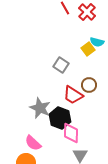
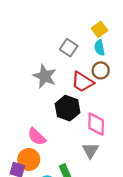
cyan semicircle: (97, 42) -> (100, 48), moved, turned 64
gray star: (40, 108) -> (45, 76), moved
pink diamond: (71, 133) -> (96, 124), moved

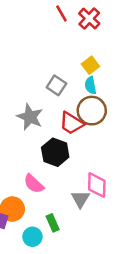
brown circle: (101, 70) -> (92, 111), size x1.5
pink diamond: (96, 124) -> (97, 185), moved
pink semicircle: (37, 137) -> (34, 184), moved

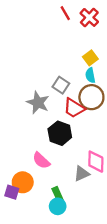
gray square: (56, 85) -> (61, 85), moved
gray triangle: (80, 199) -> (82, 174), turned 35
cyan circle: (32, 237) -> (58, 206), moved

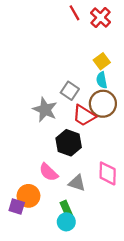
gray triangle: (82, 174) -> (77, 183), moved, turned 42

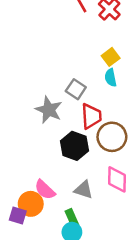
brown circle: (103, 104) -> (112, 137), moved
red trapezoid: (84, 116) -> (91, 116), turned -125
pink semicircle: (49, 172) -> (45, 190), moved

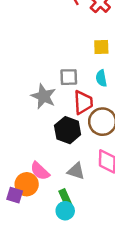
yellow square: (111, 57) -> (101, 47), turned 35
cyan semicircle: (111, 78) -> (101, 78), moved
gray square: (76, 89) -> (69, 77), turned -36

